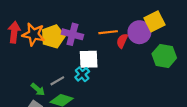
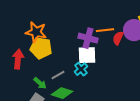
red arrow: (14, 32) -> (18, 59), moved
purple cross: (72, 34) -> (88, 38), moved
yellow pentagon: (53, 37) -> (41, 48), moved, turned 30

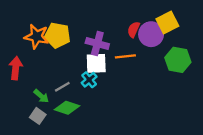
orange line: (105, 30) -> (125, 56), moved
red semicircle: (118, 38) -> (134, 29), moved
yellow pentagon: (41, 48) -> (58, 35), moved

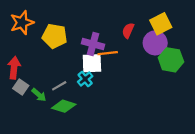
purple circle: (151, 34) -> (155, 43), moved
orange star: (37, 36) -> (22, 23), moved, turned -30
orange line: (125, 56) -> (108, 53), moved
gray square: (38, 116) -> (21, 87), moved

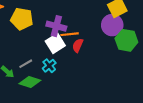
red semicircle: (128, 30) -> (78, 45), moved
white square: (92, 63) -> (55, 43), turned -30
cyan cross: (85, 79) -> (49, 66), moved

